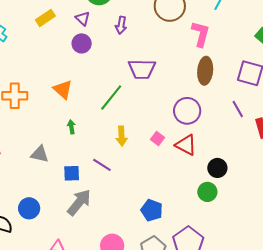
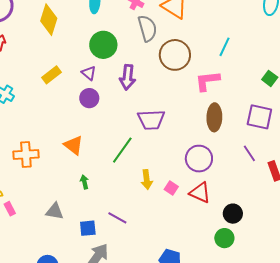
purple arrow: (121, 25) -> (128, 77), size x1.4
pink L-shape: (201, 34) -> (207, 81), turned -108
yellow arrow: (122, 136) -> (147, 180), moved

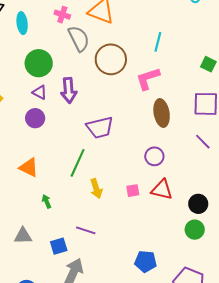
purple triangle: (89, 73) -> (40, 92), moved
purple circle: (199, 159) -> (154, 156), size x0.7
yellow arrow: (147, 180) -> (96, 189), moved
pink square: (171, 188) -> (133, 191), turned -32

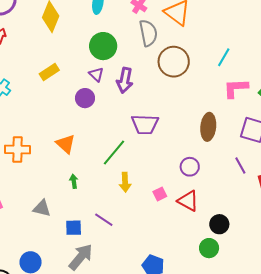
pink L-shape: (148, 79) -> (236, 88), moved
pink square: (133, 191) -> (160, 194), turned -32

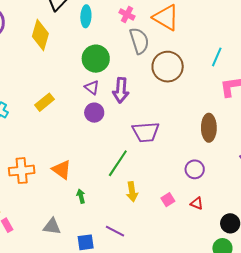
yellow rectangle: (49, 72) -> (45, 102), moved
purple circle: (85, 98) -> (94, 113), moved
orange triangle: (66, 144) -> (62, 170), moved
red triangle: (188, 201) -> (197, 203), size x0.6

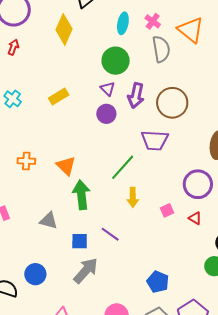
cyan ellipse: (86, 16) -> (123, 23), moved
brown circle: (168, 67) -> (172, 103), moved
purple circle: (195, 169) -> (198, 184), size x1.5
orange cross: (22, 171) -> (26, 161), size x0.7
green arrow: (81, 196) -> (81, 195), size x2.0

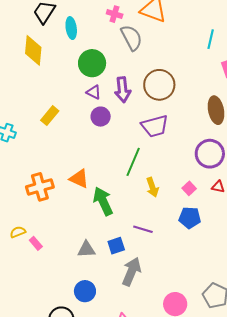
cyan ellipse: (123, 23) -> (71, 28), moved
orange cross: (26, 161) -> (40, 187), size x1.5
gray triangle: (49, 221) -> (86, 249), moved
blue pentagon: (158, 282) -> (190, 218), moved

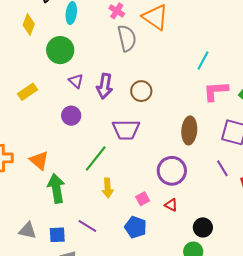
yellow diamond: (33, 50) -> (29, 25), size x0.7
green circle: (92, 63) -> (60, 50), moved
brown circle: (159, 85) -> (141, 91), size x0.7
purple circle: (101, 117) -> (71, 116), moved

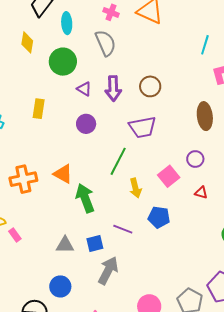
gray semicircle: (127, 38) -> (105, 43), moved
yellow rectangle: (28, 92) -> (39, 109), turned -36
purple circle: (172, 171) -> (195, 159), size x0.6
pink square: (143, 199) -> (169, 176), moved, size x1.5
blue pentagon: (136, 227) -> (159, 217), moved

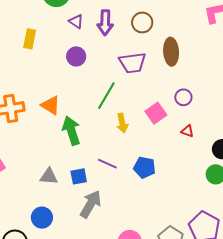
brown ellipse: (205, 116) -> (171, 52), moved
blue pentagon: (159, 217) -> (144, 167), moved

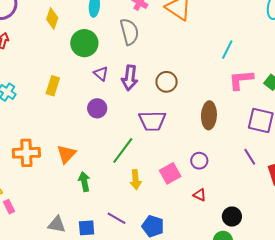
brown ellipse: (171, 52) -> (209, 115), moved
orange triangle: (51, 105) -> (66, 154), turned 35
green arrow: (71, 131) -> (84, 182), size x0.7

